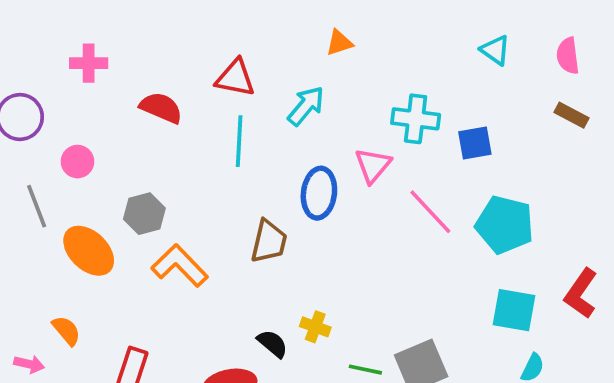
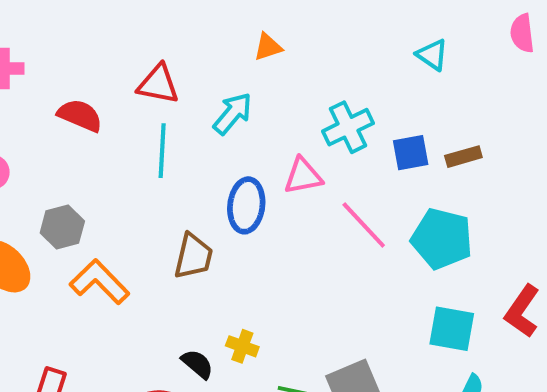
pink semicircle: (568, 56) -> (522, 33), moved
brown rectangle: (572, 115) -> (463, 157), moved, turned -44
cyan cross: (416, 119) -> (348, 127), turned -33
pink triangle: (373, 165) -> (303, 176), turned 39

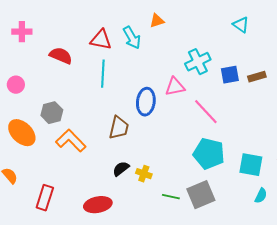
cyan arrow: (233, 113) -> (132, 38), moved, turned 110
cyan pentagon: (442, 239) -> (209, 154), moved
black semicircle: (197, 364) -> (121, 169), moved, turned -78

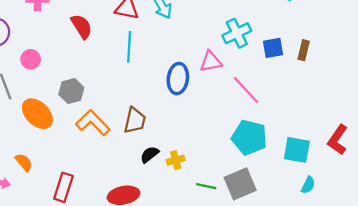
red semicircle: (61, 56) -> (82, 26), turned 35
brown rectangle: (257, 77) -> (304, 50), turned -60
brown trapezoid: (119, 128) -> (135, 120), moved
yellow cross: (144, 174) -> (176, 160), turned -35

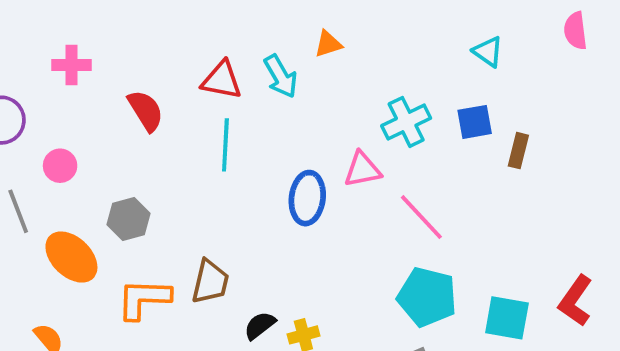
blue square: (273, 48) -> (475, 122), moved
brown trapezoid: (135, 120) -> (210, 282), moved
orange L-shape: (93, 123) -> (144, 299), moved, turned -44

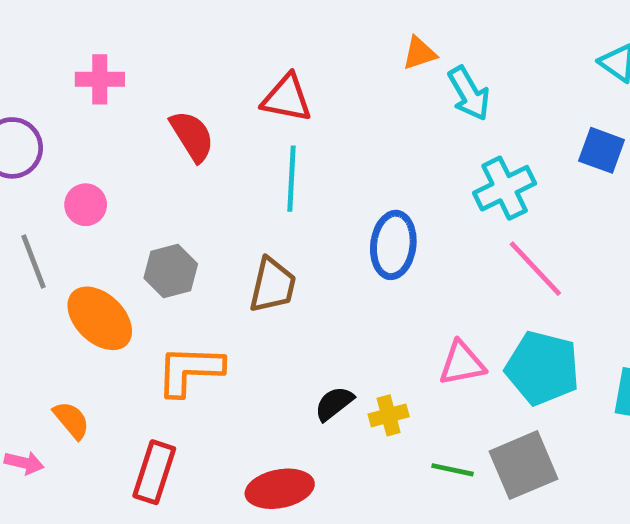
cyan arrow: (281, 76) -> (469, 93), moved
cyan cross: (406, 122) -> (505, 188), moved
blue square: (475, 122) -> (602, 150), turned 30
pink triangle: (362, 170) -> (462, 363), moved
brown trapezoid: (210, 282) -> (273, 285), moved

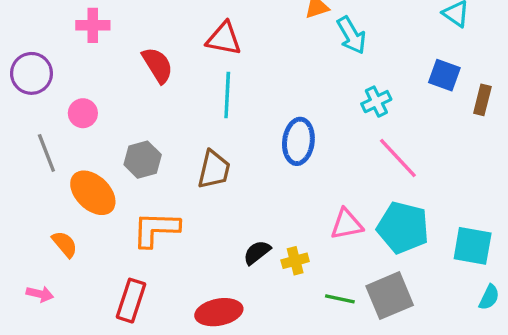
cyan cross: (505, 188) -> (376, 102), size x0.7
orange semicircle: (71, 420) -> (65, 244), moved

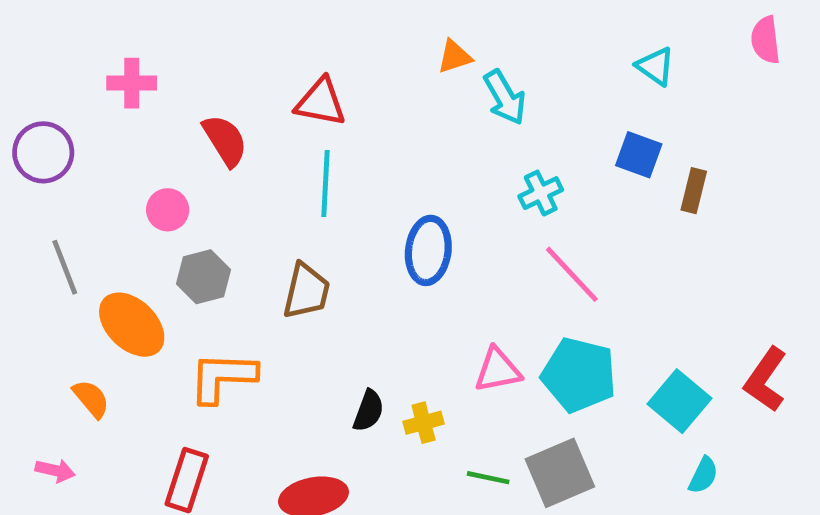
pink circle: (83, 113) -> (168, 210), moved
cyan square: (473, 246) -> (679, 401), turned 30
black semicircle: (257, 252) -> (369, 411), turned 148

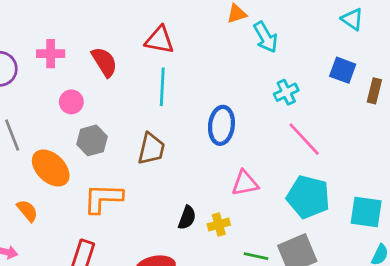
pink cross: (132, 83) -> (51, 54), moved
pink triangle: (498, 370) -> (245, 183), moved
cyan square: (679, 401) -> (366, 212), turned -32

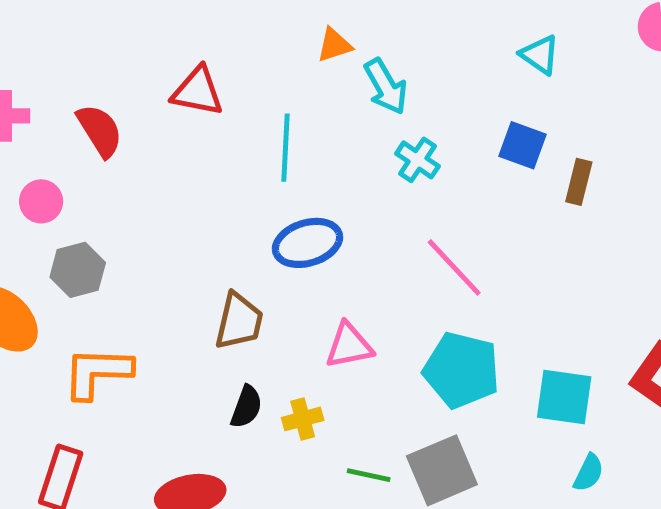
cyan line: (162, 87) -> (286, 148), moved
cyan cross: (286, 92) -> (417, 160), moved, turned -30
blue ellipse: (221, 125) -> (307, 243), turned 66
brown trapezoid: (151, 149) -> (239, 321), moved

